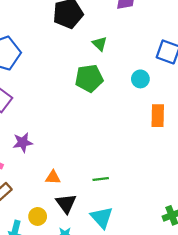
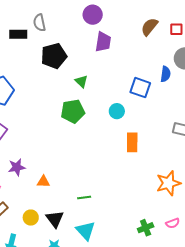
orange triangle: (53, 177) -> (43, 182), moved
yellow circle: (38, 216) -> (31, 218), moved

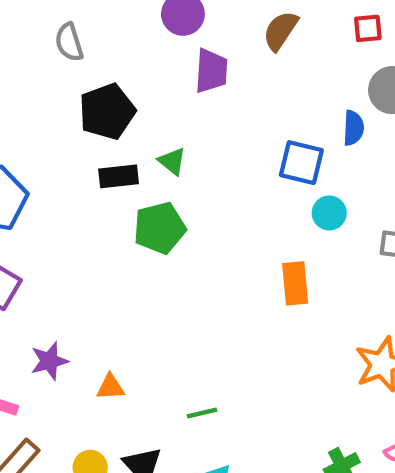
brown semicircle: (149, 27) -> (280, 31), moved
black rectangle: (18, 34) -> (119, 176), moved
cyan circle: (117, 111) -> (329, 213), moved

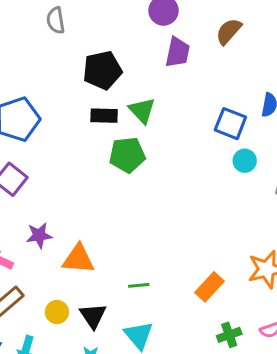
gray semicircle: (69, 42) -> (56, 20), moved
green triangle: (172, 161) -> (142, 110), size x1.4
orange rectangle: (295, 283) -> (210, 287), moved, turned 40
orange triangle: (110, 387) -> (78, 259), size x1.6

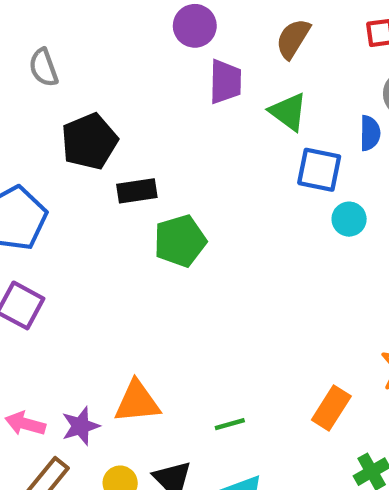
black pentagon: (102, 70) -> (89, 141), moved
green triangle: (142, 110) -> (288, 112), moved
purple star: (39, 235) -> (81, 426), moved

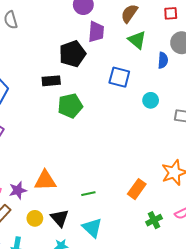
green triangle: (288, 112) -> (137, 40), moved
black pentagon: (89, 141) -> (73, 54), moved
blue square: (319, 170) -> (119, 77), moved

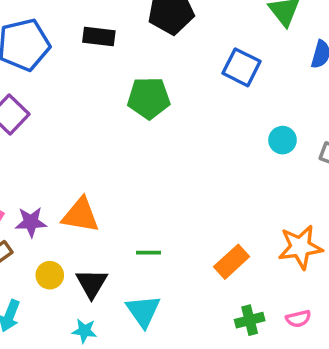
black rectangle: (51, 81) -> (99, 37), moved
cyan circle: (151, 100) -> (283, 140), moved

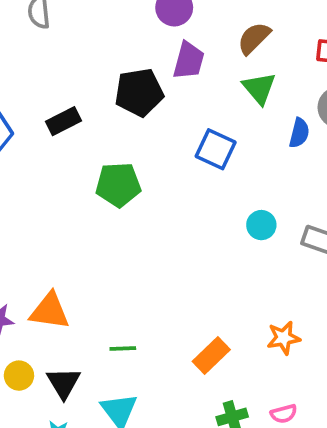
black rectangle: (99, 37) -> (63, 121), turned -32
orange star: (300, 247) -> (284, 338), size x0.7

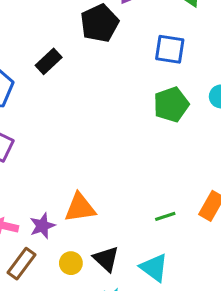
green pentagon: (118, 185) -> (171, 104), moved
green line: (123, 348) -> (165, 216), moved

